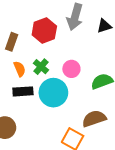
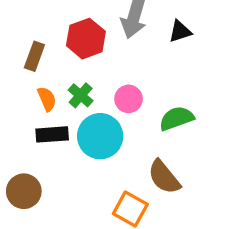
brown semicircle: (94, 119) -> (164, 177), turned -110

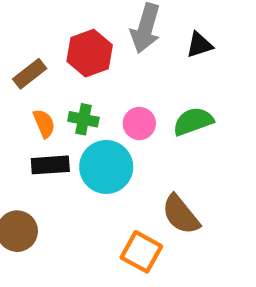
brown rectangle: (34, 56) -> (30, 74), turned 32
green cross: (81, 95) -> (83, 119), turned -30
green semicircle: (176, 118) -> (193, 121), moved

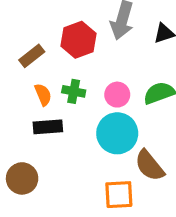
cyan circle: (106, 167) -> (117, 133), moved
orange square: (141, 252) -> (119, 195), turned -32

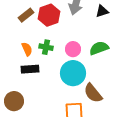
brown rectangle: (32, 56) -> (26, 15), moved

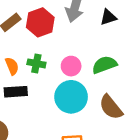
brown semicircle: (93, 93) -> (111, 107), moved

